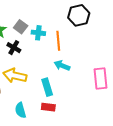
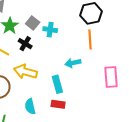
orange line: (58, 41) -> (90, 40), moved
cyan arrow: (62, 66) -> (73, 63), turned -35

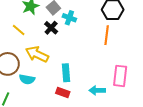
black cross: (25, 44) -> (51, 28), moved
cyan arrow: (73, 63) -> (97, 90), moved
cyan semicircle: (30, 106) -> (27, 79), moved, turned -77

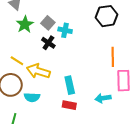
yellow line: (19, 30) -> (17, 61), moved
orange line: (107, 35) -> (113, 57), moved

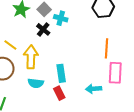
yellow arrow: (38, 71) -> (31, 57), turned 70
cyan semicircle: (32, 97) -> (36, 83), moved
red rectangle: (69, 105) -> (59, 93), turned 48

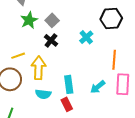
cyan cross: (61, 18) -> (86, 37), moved, turned 32
yellow line: (10, 45) -> (18, 56), turned -56
cyan arrow: (94, 89) -> (98, 87), moved, turned -35

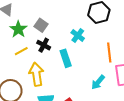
yellow line: (18, 56) -> (21, 51), moved
cyan rectangle: (69, 84) -> (66, 58), moved

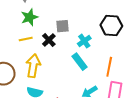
gray square: (41, 25) -> (62, 26), moved, turned 32
cyan rectangle: (66, 58) -> (80, 62), moved, turned -36

